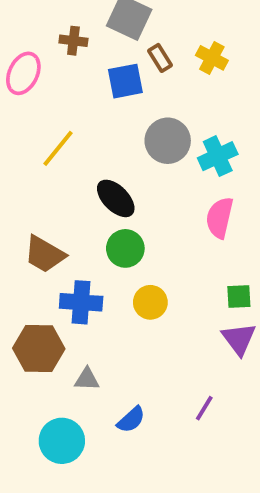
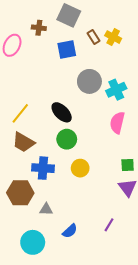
brown rectangle: (160, 58) -> (94, 37), moved
yellow line: (58, 148) -> (20, 113), moved

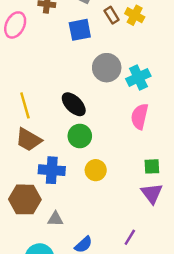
yellow line: (20, 113) -> (25, 105), turned -55

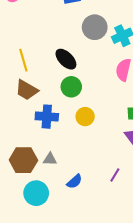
brown hexagon: (25, 199) -> (23, 160), moved

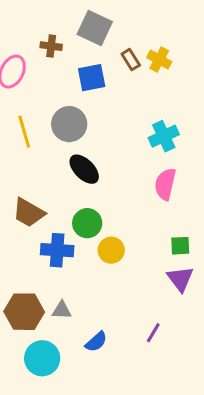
gray circle: (95, 27) -> (69, 124), moved
yellow line: (23, 60) -> (24, 132), moved
green circle: (71, 87) -> (87, 223), moved

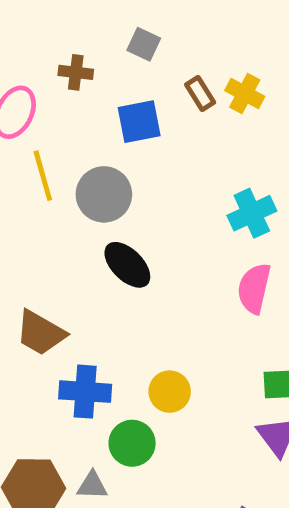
gray square: (95, 28) -> (144, 44), size x0.6
yellow line: (24, 132) -> (43, 176), moved
green circle: (87, 223) -> (132, 443), moved

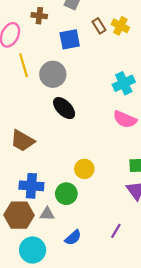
pink semicircle: (254, 288) -> (125, 119), turned -80
blue cross: (85, 392) -> (31, 186), moved

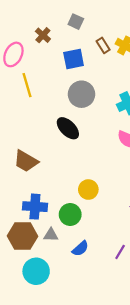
brown cross: (39, 16) -> (43, 35), turned 35
gray circle: (53, 74) -> (82, 94), moved
blue semicircle: (73, 238) -> (80, 249), moved

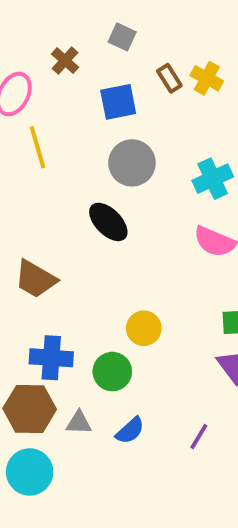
gray triangle: (51, 235) -> (79, 423), moved
cyan circle: (36, 271) -> (30, 472), moved

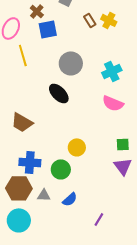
blue square: (118, 102) -> (48, 29), moved
purple line: (199, 437) -> (99, 219), moved

